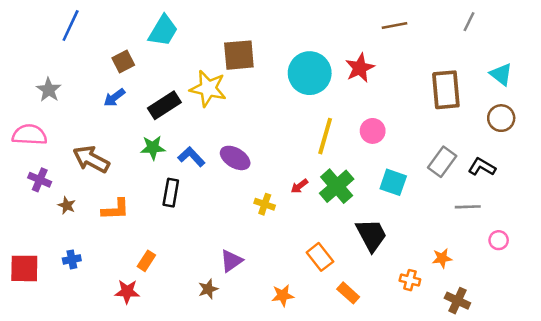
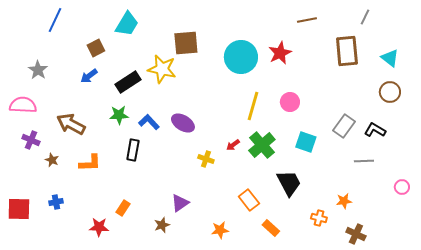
brown rectangle: (446, 90) -> (347, 51), moved
pink circle: (499, 240) -> (402, 187), moved
orange rectangle: (146, 261) -> (123, 208), moved

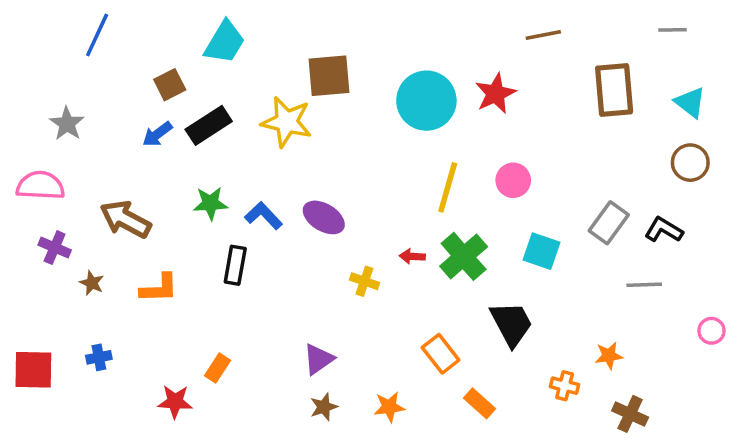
gray line: (365, 17) -> (673, 30), moved, turned 63
black rectangle: (128, 82) -> (209, 125), moved
red arrow: (233, 145) -> (412, 256), turned 40
brown star: (162, 225) -> (324, 407), moved

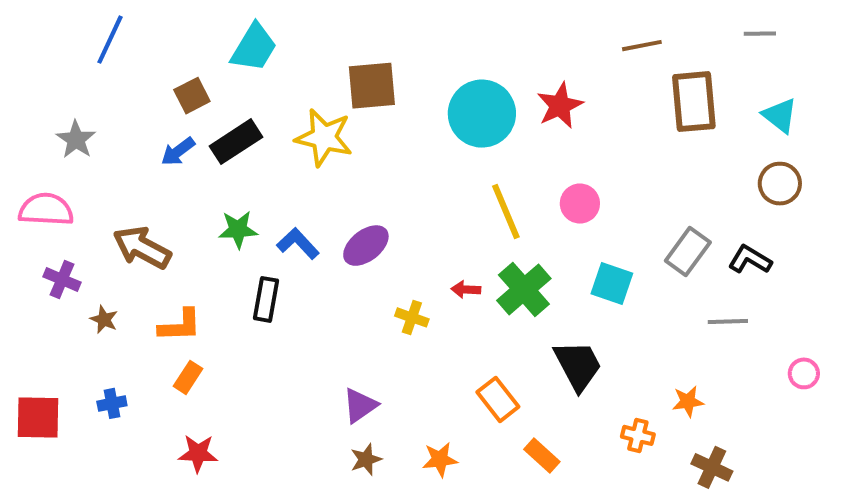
brown line: (543, 35) -> (642, 46), moved
yellow line: (448, 187) -> (506, 212), turned -39
purple ellipse: (324, 217) -> (366, 246), turned -69
orange rectangle: (218, 368) -> (188, 377), moved

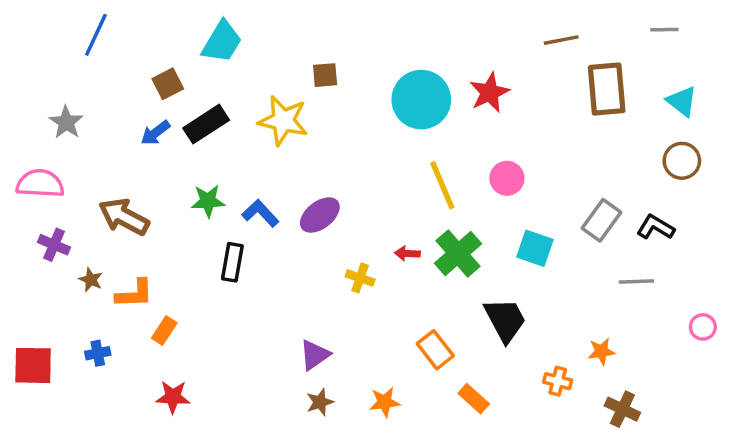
brown square: (372, 86) -> (325, 75), size x0.6
orange L-shape: (180, 325) -> (134, 294), moved

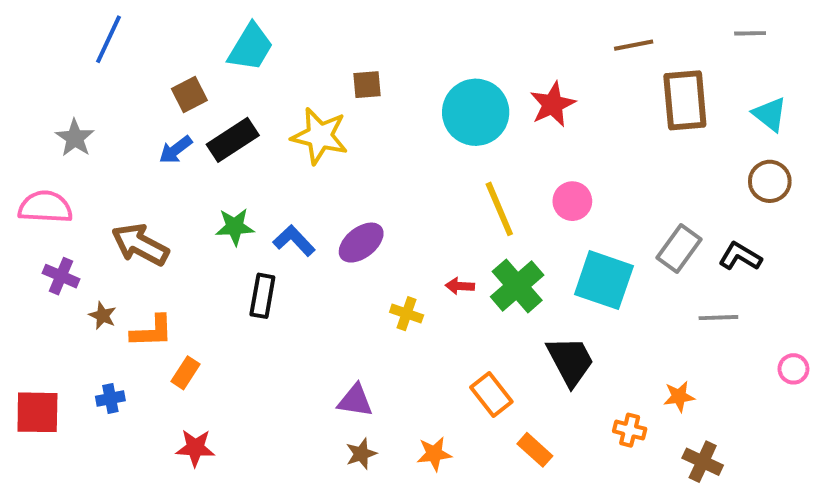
cyan square: (535, 248) -> (604, 280), size x1.4
purple triangle: (315, 355) -> (355, 400), turned 44

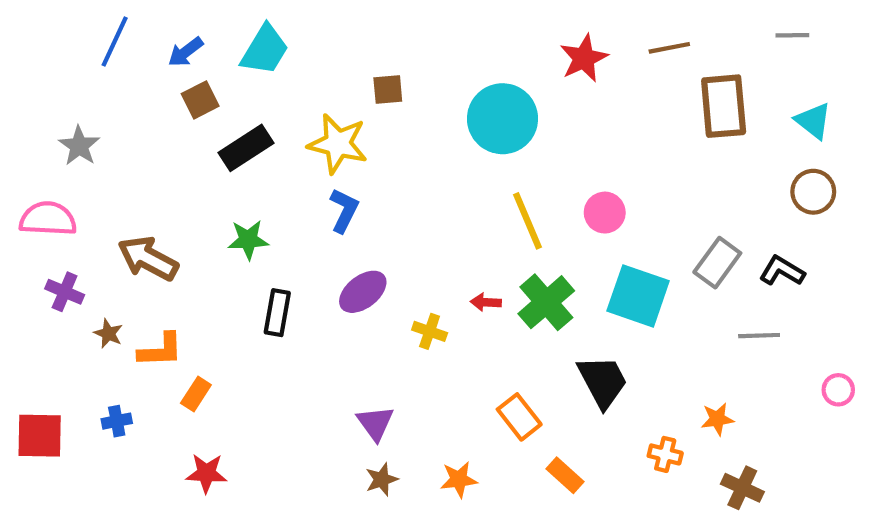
red star: (553, 104) -> (584, 58), moved
blue arrow: (176, 150) -> (186, 52), moved
blue L-shape: (294, 241) -> (344, 210), moved, turned 69
purple ellipse: (361, 243) -> (363, 292), moved
purple triangle: (355, 400) -> (375, 423), turned 45

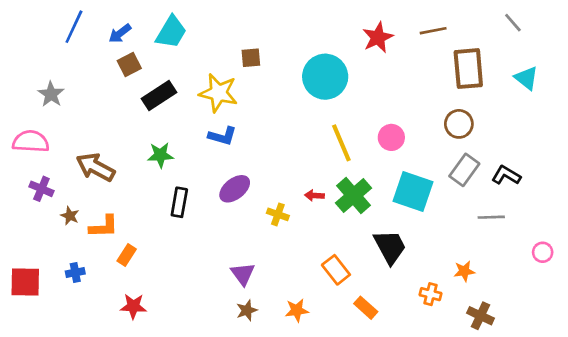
gray line: (792, 35) -> (513, 23), turned 50
brown circle: (813, 192) -> (459, 124), moved
blue L-shape: (344, 210) -> (222, 136), turned 80

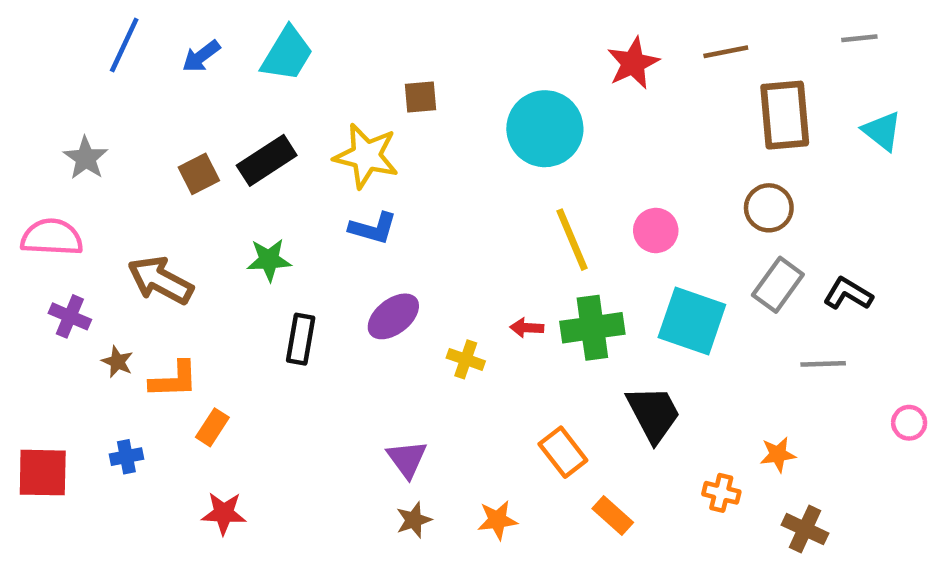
gray line: (513, 23) -> (859, 38), turned -55
brown square: (129, 64) -> (199, 174), moved
green cross: (354, 196) -> (592, 328), turned 33

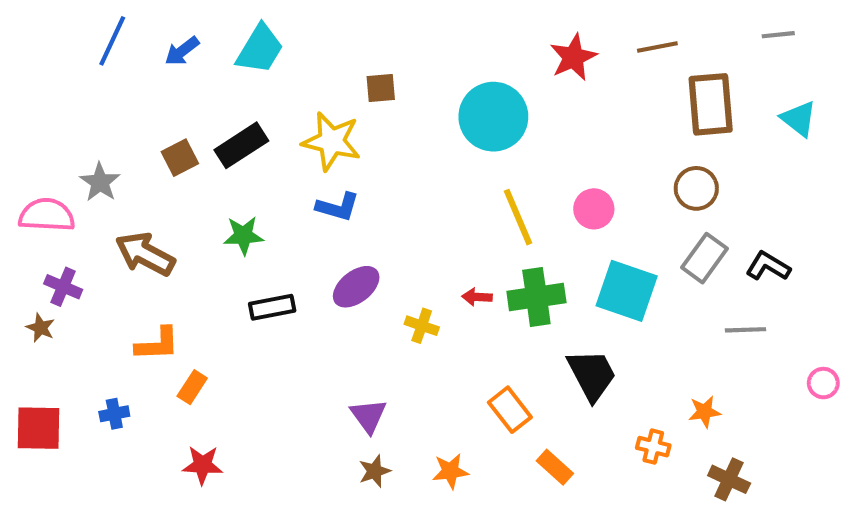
gray star: (86, 158) -> (100, 182), moved
black rectangle: (301, 339) -> (272, 307), turned 69
brown star: (117, 362) -> (41, 328), moved

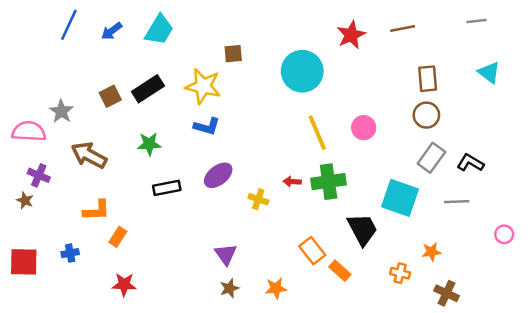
brown rectangle: (711, 104) -> (428, 79), moved, size x0.7
cyan square: (627, 291) -> (400, 198), moved
orange rectangle: (555, 467) -> (340, 271), moved

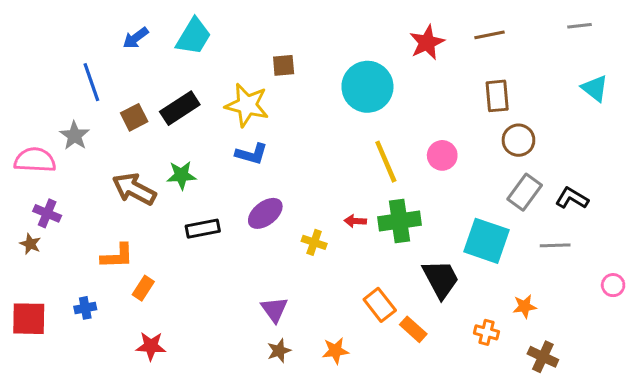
blue line: (69, 25) -> (91, 82), moved, turned -44
brown rectangle: (428, 79) -> (497, 96), moved
brown arrow: (89, 155) -> (134, 189), moved

